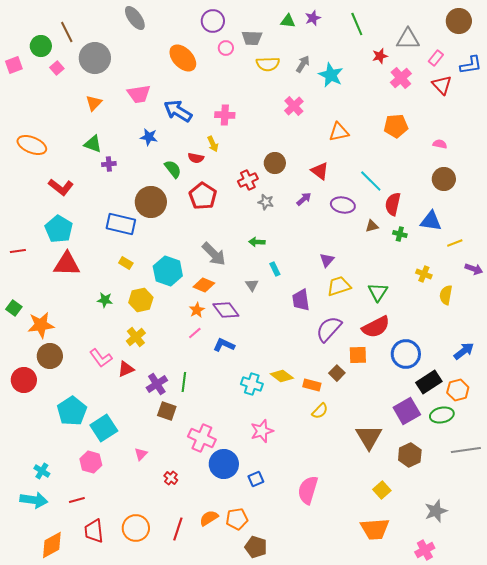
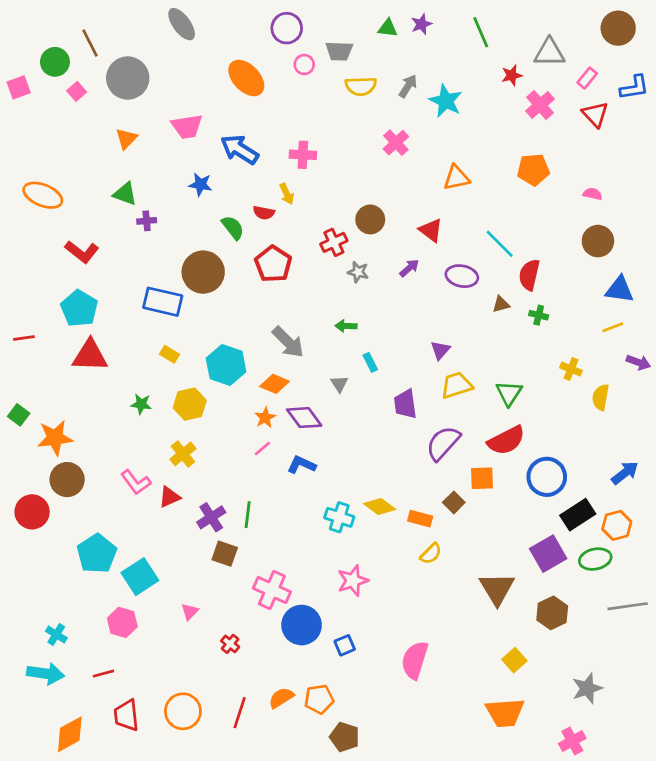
blue triangle: (431, 221) -> (620, 290), moved

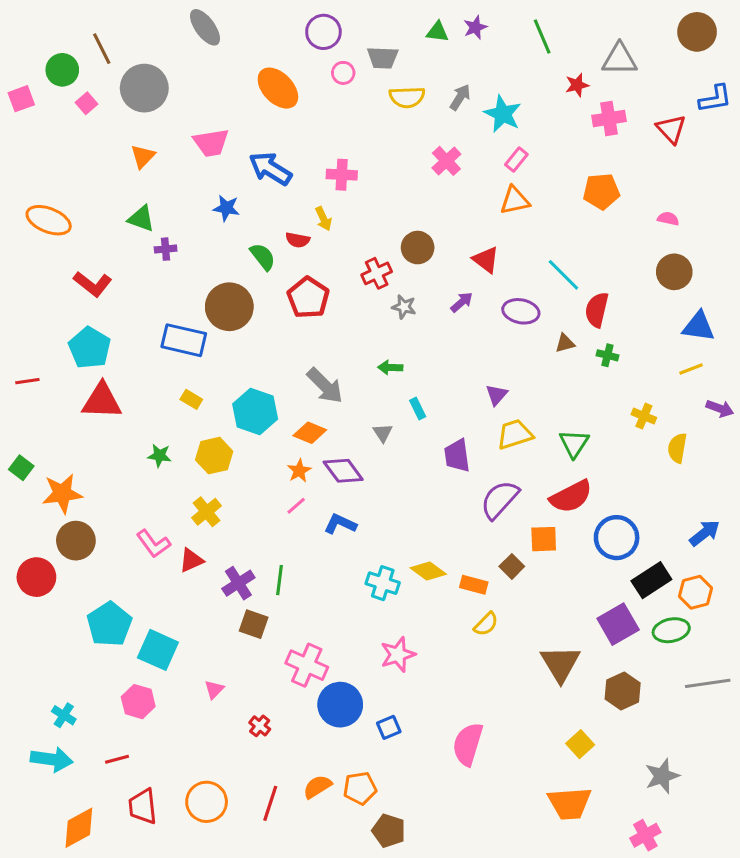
pink rectangle: (587, 78) -> (516, 159), moved
pink cross: (540, 105) -> (609, 118), turned 32
cyan square: (140, 577) -> (158, 650), turned -33

